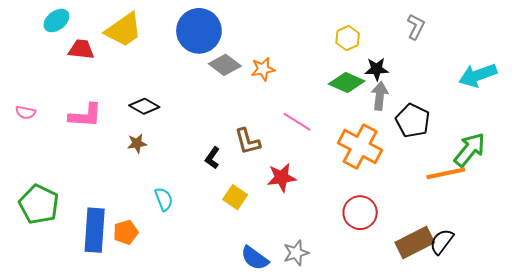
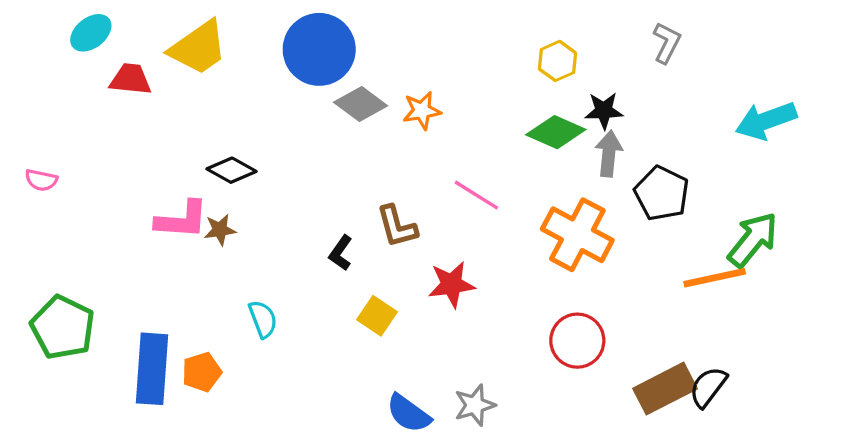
pink L-shape: (85, 116) -> (182, 220), moved

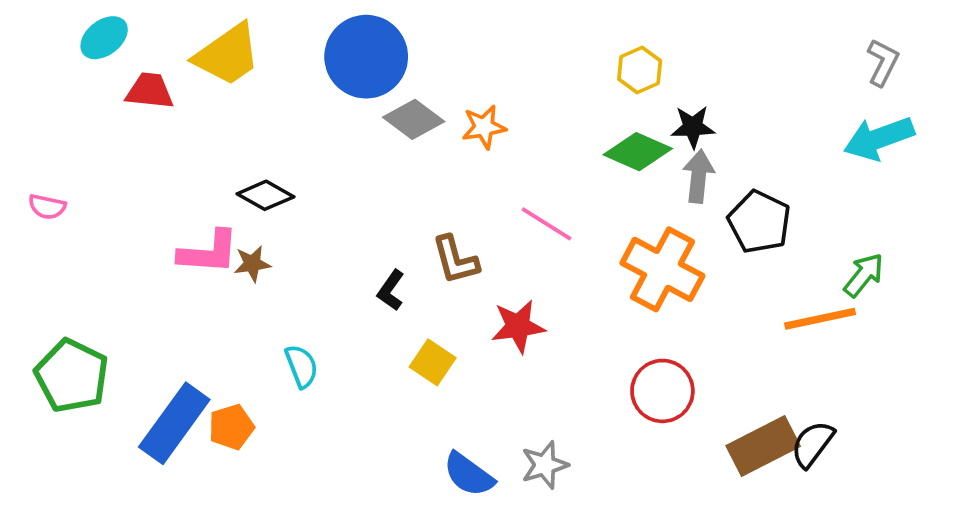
gray L-shape: (667, 43) -> (883, 62), moved
green arrow: (753, 240) -> (864, 275), size x0.7
blue rectangle: (152, 369) -> (174, 423), turned 32

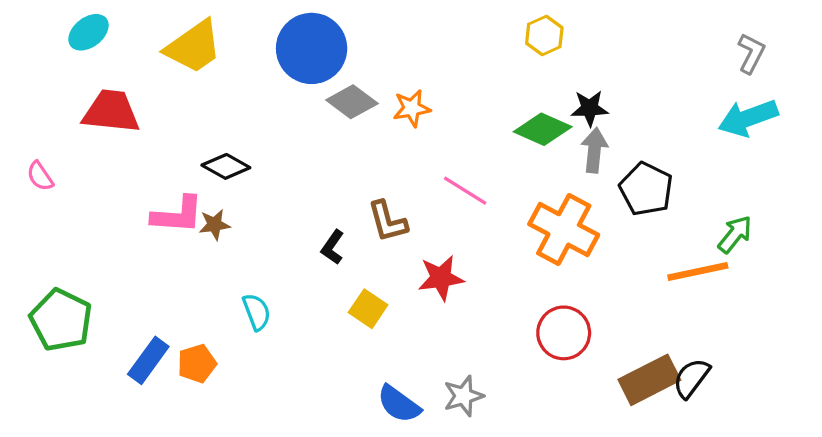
yellow hexagon: (640, 70) -> (544, 36), moved
red trapezoid: (150, 91) -> (111, 111), moved, size x1.4
pink semicircle: (47, 207) -> (40, 176), turned 44
blue rectangle: (174, 423) -> (148, 360), size x0.7

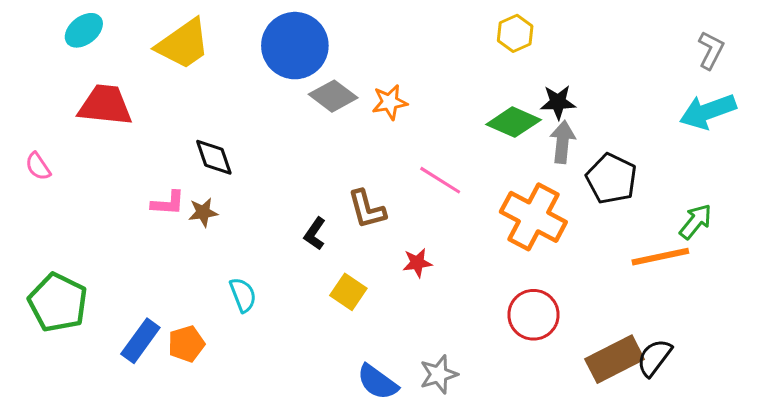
black diamond: (226, 166) -> (214, 157), turned 42
pink L-shape: (177, 215) -> (168, 203), size x0.7
red star: (441, 278) -> (417, 263), size x0.7

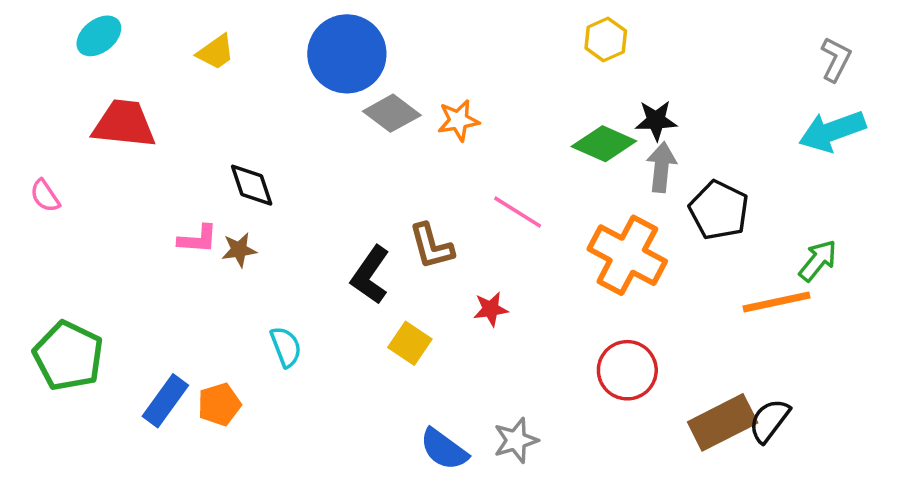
yellow trapezoid: (183, 44) -> (216, 52), size x0.6
black L-shape: (315, 234) -> (370, 275), size x1.5

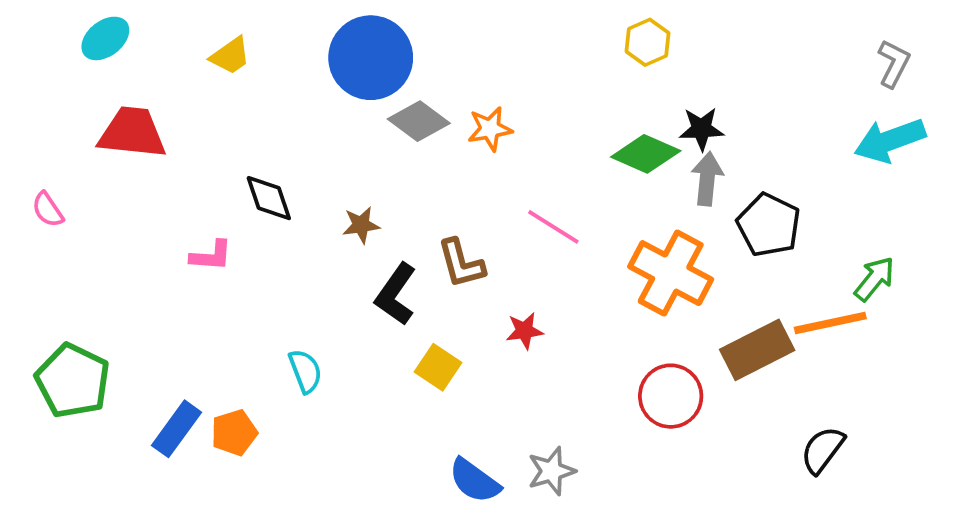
brown star: (239, 250) -> (361, 225), moved
brown rectangle: (723, 422) -> (757, 350), moved

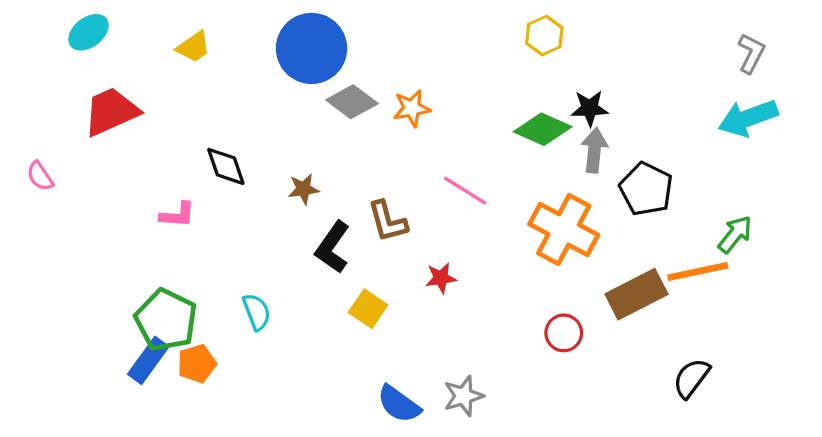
red trapezoid: (132, 133) -> (111, 111), turned -30
green pentagon: (73, 381) -> (166, 320), moved
red circle: (671, 396) -> (564, 333), size x0.7

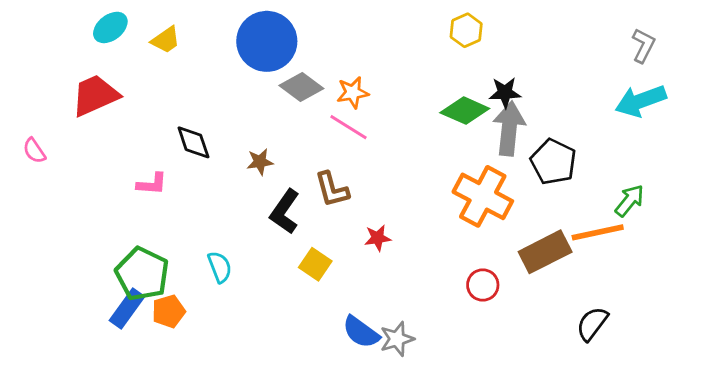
cyan ellipse: (88, 32) -> (110, 27), moved
gray arrow: (594, 150) -> (509, 129), size x1.4
pink line: (465, 191) -> (348, 127), moved
blue semicircle: (399, 404) -> (361, 332), moved

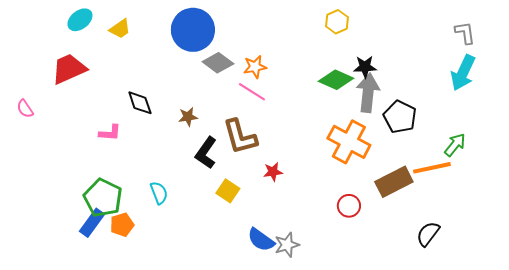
gray L-shape: (643, 45) -> (465, 33), turned -35
cyan arrow: (641, 101) -> (463, 73), turned -45
brown L-shape: (332, 189) -> (240, 137), size x1.4

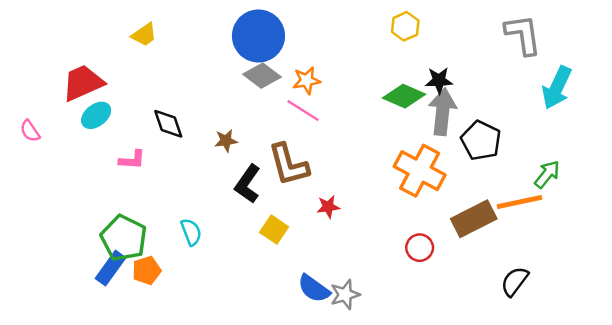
cyan ellipse: (80, 20) -> (96, 115), moved
blue circle: (193, 30) -> (258, 36), moved
gray L-shape: (465, 33) -> (523, 35), moved, size x1.5

